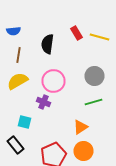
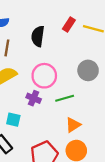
red rectangle: (76, 33) -> (69, 24), turned 64
green line: (94, 102) -> (65, 98), moved

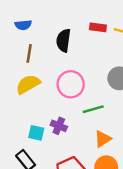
red rectangle: (69, 24) -> (98, 27), turned 64
purple cross: (34, 98) -> (59, 126), moved

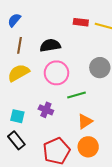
blue semicircle: (23, 25) -> (14, 20), turned 136
black semicircle: (64, 40) -> (50, 45), moved, turned 72
cyan square: (36, 133) -> (17, 116), moved

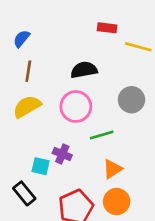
red rectangle: (81, 22) -> (107, 28), moved
black semicircle: (50, 45) -> (84, 70), moved
cyan square: (17, 116) -> (41, 166), moved

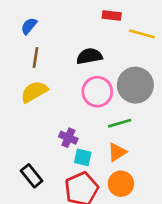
gray circle: (131, 100) -> (135, 85), size x1.4
pink circle: (76, 107) -> (97, 92), moved
green line: (102, 135) -> (120, 123), moved
cyan square: (41, 166) -> (83, 157), moved

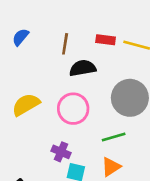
red rectangle: (112, 15) -> (106, 40), moved
brown line: (35, 58) -> (65, 44), moved
pink circle: (97, 92) -> (73, 109), moved

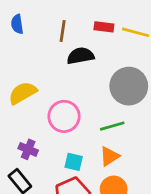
blue semicircle: (20, 37) -> (17, 24), turned -48
pink circle: (73, 109) -> (64, 116), moved
purple cross: (61, 152) -> (28, 149), moved

